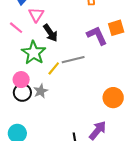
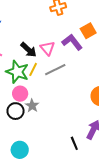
pink triangle: (36, 15) -> (47, 48), moved
yellow line: (54, 68) -> (33, 69), moved
pink circle: (21, 80) -> (20, 94), moved

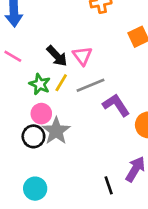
purple L-shape: (72, 42) -> (116, 105), moved
green star: (17, 72) -> (40, 84), size x0.7
gray star: (32, 106) -> (56, 131), size x1.5

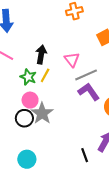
black arrow: (57, 56) -> (41, 54), turned -126
pink triangle: (82, 56) -> (72, 60), moved
gray line: (91, 85) -> (86, 75), moved

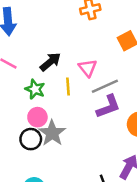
black arrow: (41, 54) -> (50, 62), turned 42
yellow line: (45, 75) -> (68, 87), moved, turned -32
purple L-shape: (89, 92) -> (108, 107), turned 105

